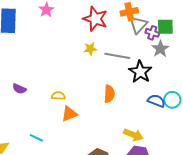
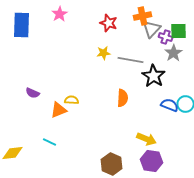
red star: (95, 19) -> (109, 23), size x0.7
orange triangle: (69, 114) -> (59, 110), moved

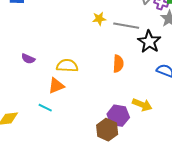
yellow semicircle: (72, 100) -> (67, 66), size x1.5
orange triangle: (59, 110) -> (56, 86), moved
purple hexagon: (152, 161) -> (118, 116), moved

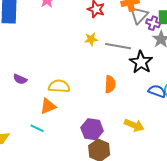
purple hexagon: (118, 116) -> (92, 129), moved

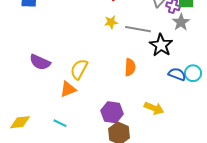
purple semicircle: (20, 79) -> (40, 62), size x1.5
yellow semicircle: (59, 86) -> (79, 69), turned -65
cyan line: (37, 128) -> (60, 123), moved

